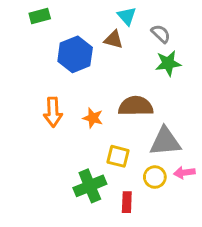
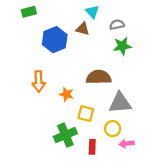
gray semicircle: (161, 34) -> (117, 25), turned -56
orange star: (93, 118) -> (66, 94), moved
pink arrow: (184, 173) -> (127, 144), moved

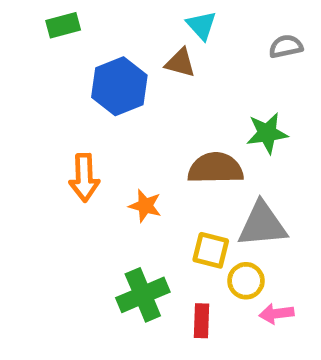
gray semicircle: (117, 25) -> (286, 46), moved
green star: (122, 46) -> (267, 133), moved
yellow square: (86, 114) -> (211, 250), moved

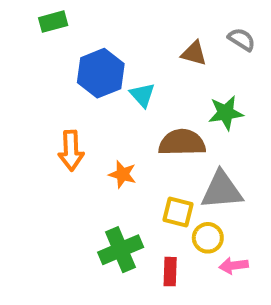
cyan triangle: (201, 25) -> (142, 95), moved
gray semicircle: (286, 46) -> (242, 39), turned 44
brown triangle: (180, 63) -> (194, 53), moved

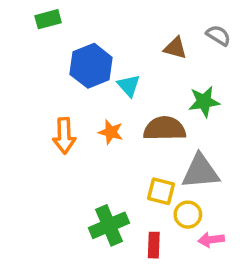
orange star: (123, 174) -> (111, 132), moved

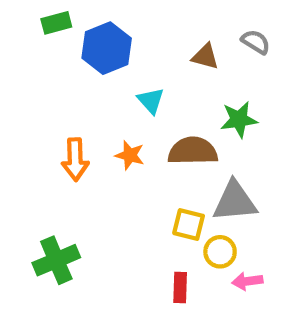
blue hexagon: (91, 66) -> (107, 48), moved
green cross: (109, 225) -> (56, 260), moved

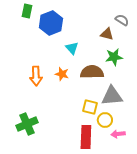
green rectangle: (56, 23) -> (27, 11), turned -64
brown triangle: (205, 57) -> (107, 34), moved
red rectangle: (180, 287) -> (86, 137), size x1.6

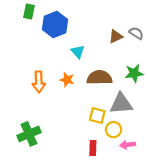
gray semicircle: (122, 20) -> (136, 33), moved
brown triangle: (107, 34) -> (116, 36), turned -40
green star: (114, 57) -> (134, 73), moved
red rectangle: (86, 137) -> (93, 148), size x0.6

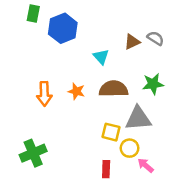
cyan triangle: (78, 52) -> (101, 57), moved
pink arrow: (128, 145) -> (146, 165), turned 48

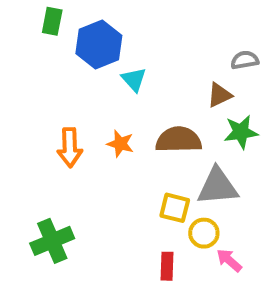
gray semicircle: (155, 38) -> (245, 60), turned -42
brown triangle: (132, 42) -> (219, 95), moved
cyan triangle: (101, 57) -> (134, 80), moved

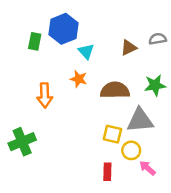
green rectangle: (52, 21) -> (35, 41), moved
brown triangle: (219, 95) -> (129, 48), moved
orange star: (120, 144) -> (79, 79), moved
green cross: (52, 241) -> (22, 142), moved

